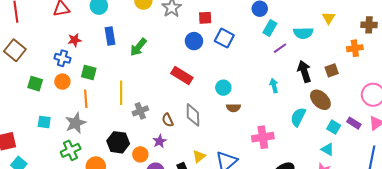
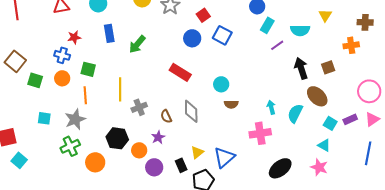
red square: (205, 18) -> (203, 15), turned -32
brown square: (15, 50) -> (15, 61), moved
cyan arrow: (274, 86) -> (271, 107), moved
purple rectangle: (354, 123) -> (350, 119), turned -56

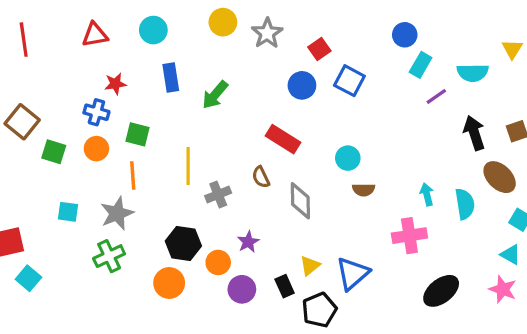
cyan semicircle: (295, 113) -> (465, 204), turned 144
brown semicircle: (166, 116) -> (261, 177), moved
orange circle: (95, 162) -> (169, 283), moved

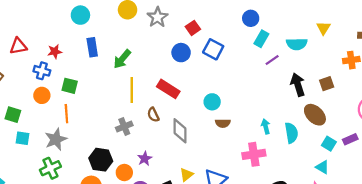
red triangle: (95, 35) -> (18, 46), moved
green square: (54, 152) -> (13, 115), moved
yellow line: (188, 166) -> (132, 90), moved

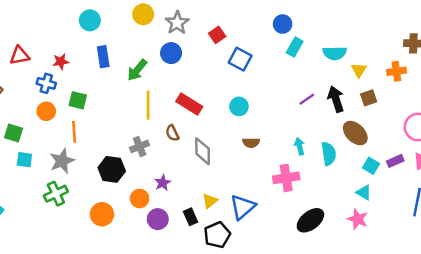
yellow triangle: (323, 28) -> (359, 70), moved
blue circle: (181, 53) -> (171, 53), moved
purple line: (272, 60) -> (307, 99), moved
cyan circle: (212, 102) -> (239, 106), moved
black hexagon: (101, 160) -> (112, 169), moved

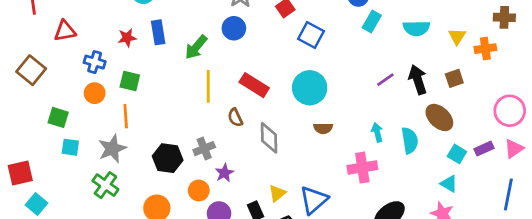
red star: (61, 62) -> (127, 38), moved
yellow triangle: (359, 70) -> (457, 36), moved
cyan circle: (239, 106) -> (310, 88), size x1.6
gray cross: (140, 146) -> (204, 149), moved
green cross: (56, 194) -> (105, 185), turned -30

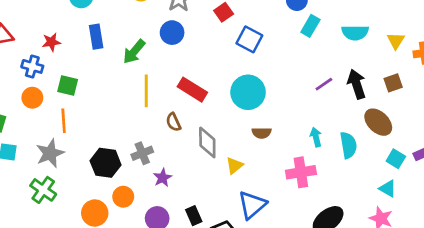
red star: (127, 38) -> (51, 42), moved
orange circle: (199, 190) -> (123, 197), moved
yellow triangle: (277, 193) -> (234, 166), moved

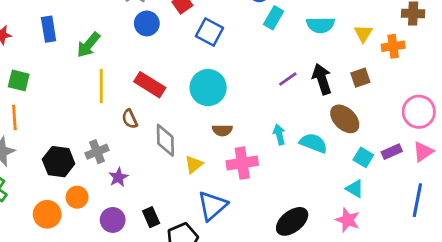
blue circle: (172, 33) -> (147, 23), moved
cyan semicircle: (348, 145) -> (313, 143), turned -60
pink cross: (301, 172) -> (242, 163), moved

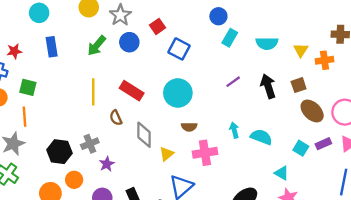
green arrow: (88, 45) -> (97, 46), moved
purple line: (288, 79) -> (233, 82), moved
brown ellipse: (345, 119) -> (312, 111), moved
cyan triangle: (355, 189) -> (282, 173), moved

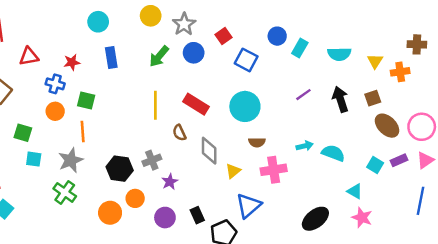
blue circle: (218, 16) -> (277, 36), moved
cyan arrow: (234, 130) -> (305, 146), turned 91

